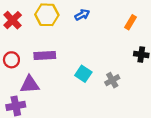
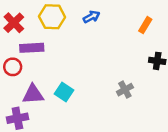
purple rectangle: (45, 56) -> (32, 48), moved
cyan square: (83, 74) -> (64, 92), moved

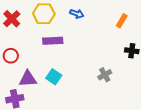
blue arrow: (91, 17) -> (77, 14), turned 48
purple rectangle: (32, 48) -> (53, 41), moved

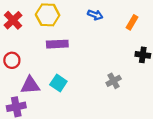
blue arrow: (77, 14) -> (95, 15), moved

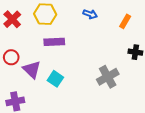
gray cross: (114, 81) -> (108, 77), size x1.5
purple triangle: (30, 85) -> (32, 70), moved, turned 48

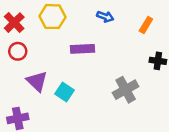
purple rectangle: (54, 42) -> (82, 49), moved
red circle: (11, 57) -> (18, 51), moved

